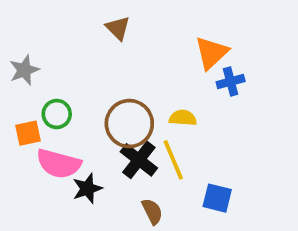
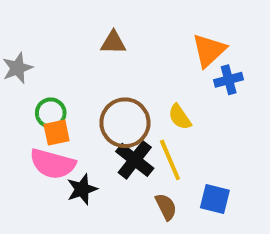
brown triangle: (118, 28) -> (113, 43), moved, turned -44
yellow semicircle: (183, 118) -> (180, 117), turned -128
orange square: (28, 133) -> (57, 133), moved
brown semicircle: (152, 211) -> (166, 207), moved

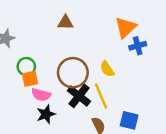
pink semicircle: (53, 164) -> (41, 95), moved, size x0.7

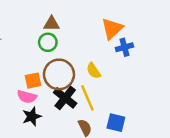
green circle: (26, 67) -> (48, 42), moved
orange square: (30, 79) -> (33, 81), moved

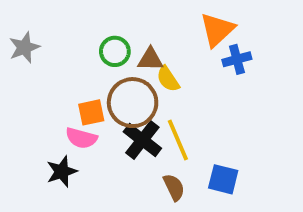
brown triangle: (52, 24) -> (150, 59), moved
yellow semicircle: (94, 71) -> (168, 79), moved
black star: (32, 116) -> (62, 171), moved

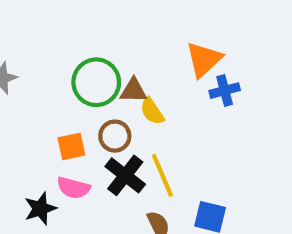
green circle: (115, 51) -> (96, 82), size x1.5
brown circle: (133, 103) -> (115, 136), size x0.6
pink semicircle: (81, 138) -> (73, 188), moved

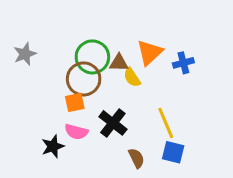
orange triangle: (204, 59) -> (150, 53), moved
brown circle: (115, 136) -> (84, 79), moved, size x1.5
yellow line: (162, 175) -> (166, 123), moved

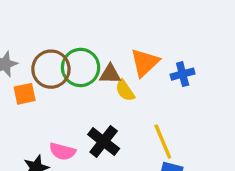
brown circle: (84, 79) -> (51, 69), moved
orange square: (75, 102) -> (25, 94), moved

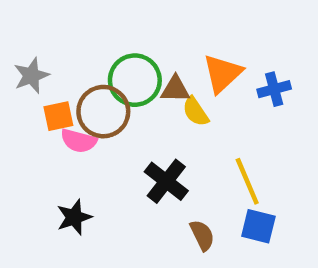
brown circle: (51, 69) -> (103, 112), moved
pink semicircle: (62, 151) -> (79, 141), moved

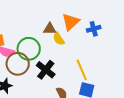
green circle: (135, 80) -> (29, 49), moved
brown circle: (103, 112) -> (18, 64), moved

